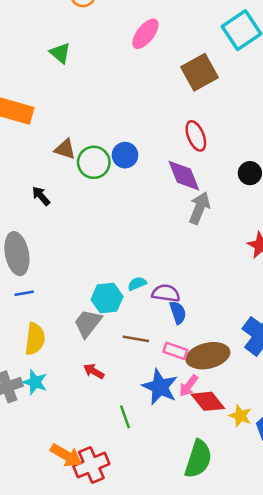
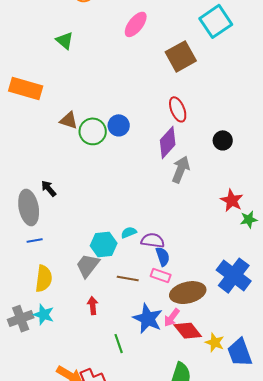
purple diamond: (184, 176) -> (168, 142), turned 64
black arrow: (41, 196) -> (49, 188), moved
pink rectangle: (175, 351) -> (161, 276), moved
red arrow: (94, 371) -> (93, 306), turned 54

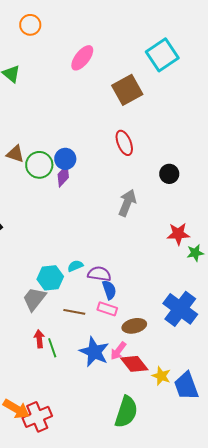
purple diamond: (168, 142) -> (63, 176), moved, size x0.7
red star: (232, 200) -> (178, 234), turned -30
brown ellipse: (188, 293) -> (134, 326), size x0.7
green line: (119, 344) -> (52, 348), moved

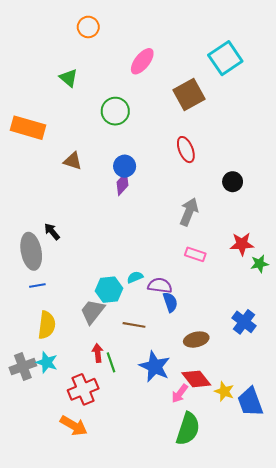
green circle: (39, 165) -> (115, 111), moved
pink rectangle: (107, 309) -> (195, 254), moved
blue cross: (180, 309) -> (244, 322), size x0.7
pink arrow: (118, 351) -> (180, 394), moved
red cross: (37, 417) -> (83, 389), moved

